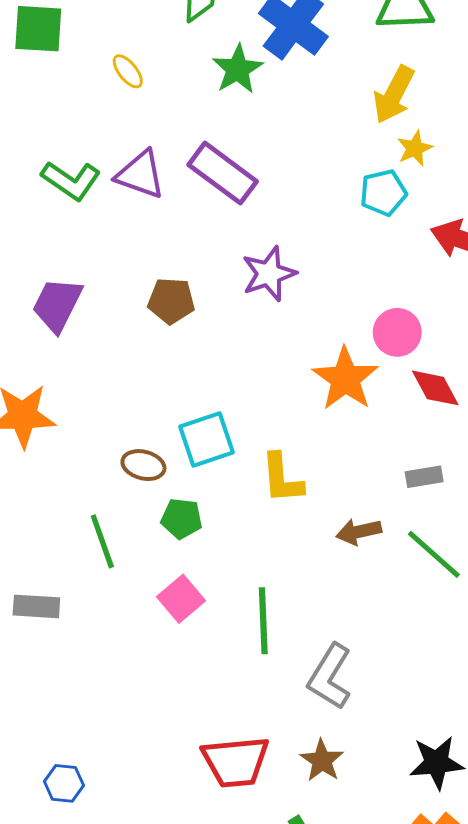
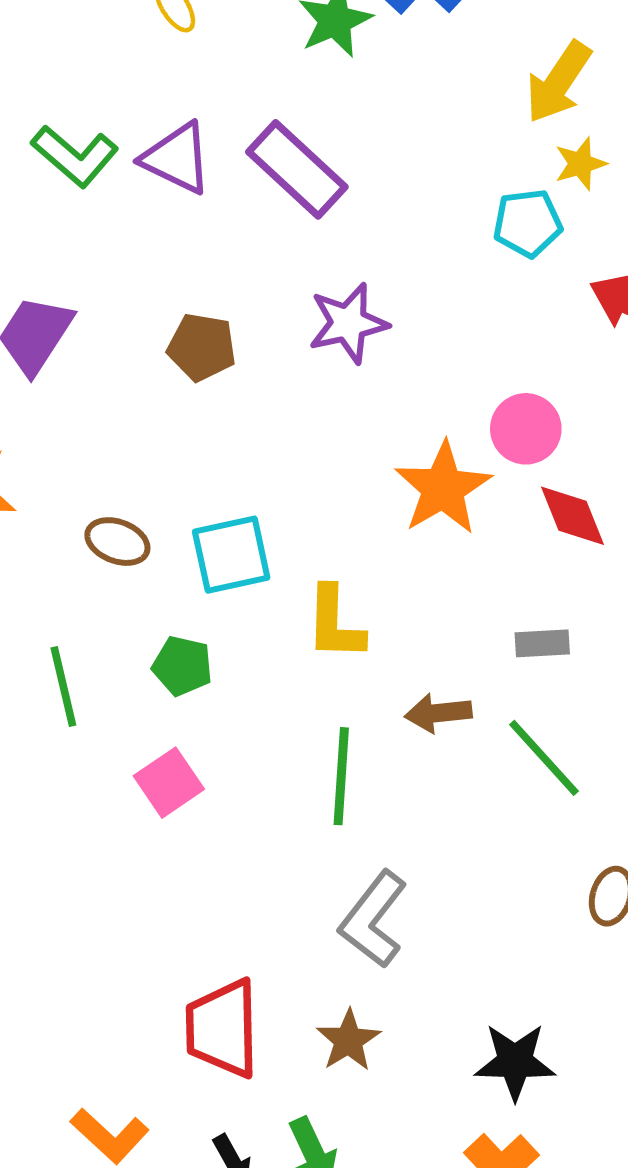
brown ellipse: (143, 465) -> (117, 542), moved
green line: (263, 621) -> (341, 776), moved
red trapezoid: (236, 762) -> (223, 1028), turned 88

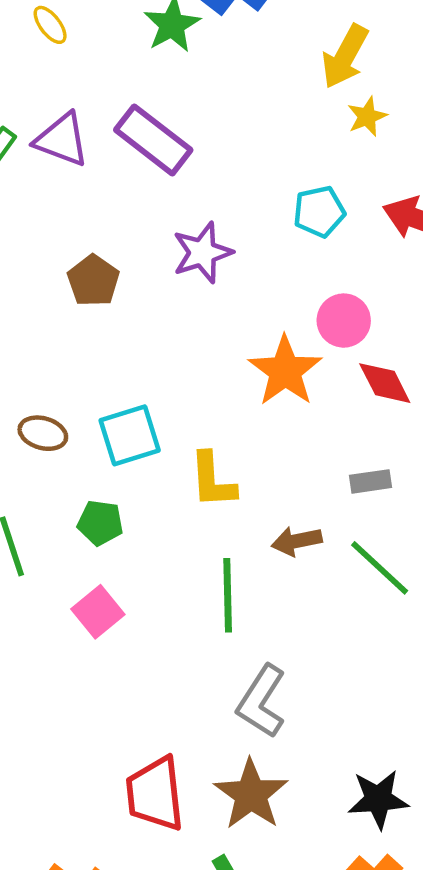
cyan pentagon: (528, 223) -> (319, 212), moved
brown pentagon: (202, 347) -> (93, 281), turned 30
brown star: (348, 1040) -> (251, 794), size x1.5

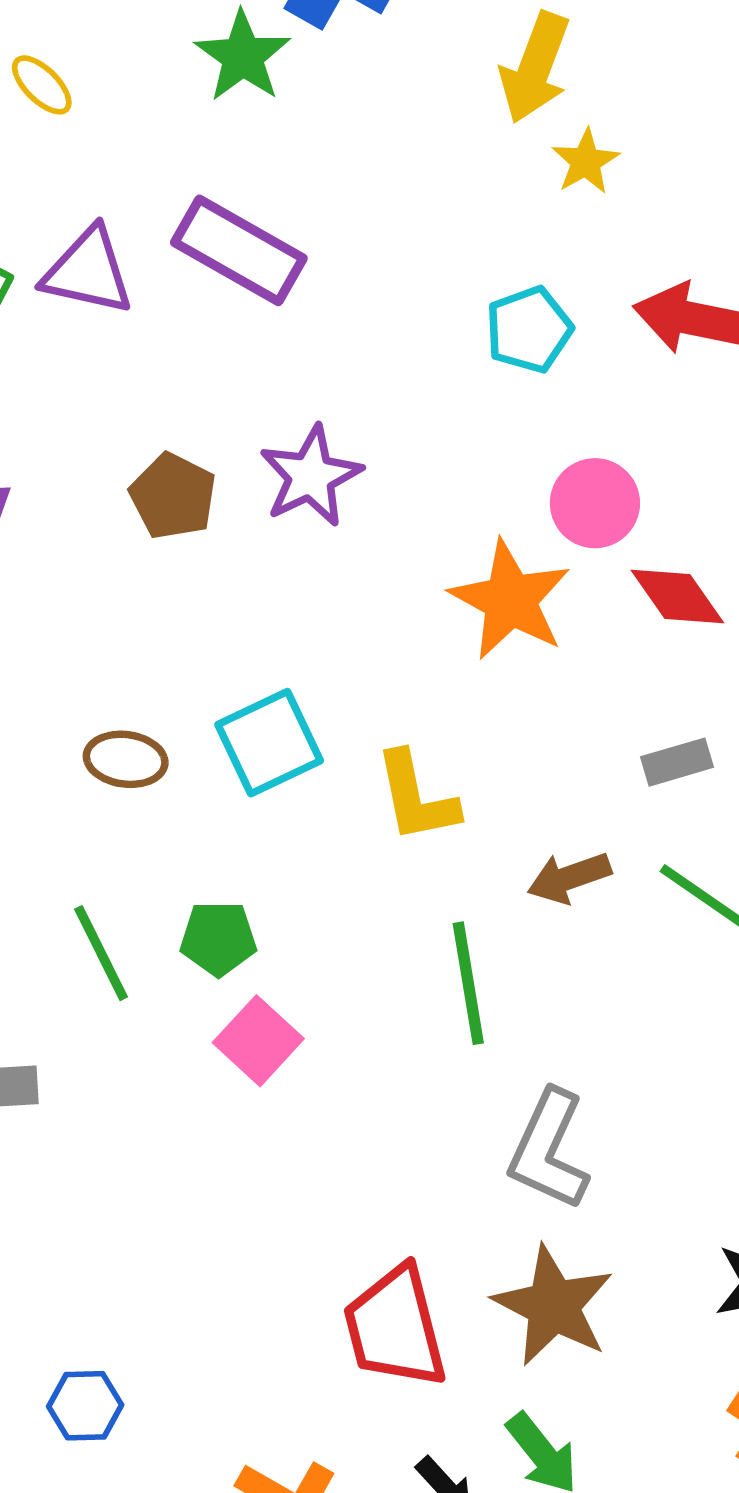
purple star: (202, 253) -> (311, 476), moved
green pentagon: (100, 523) -> (218, 938), moved

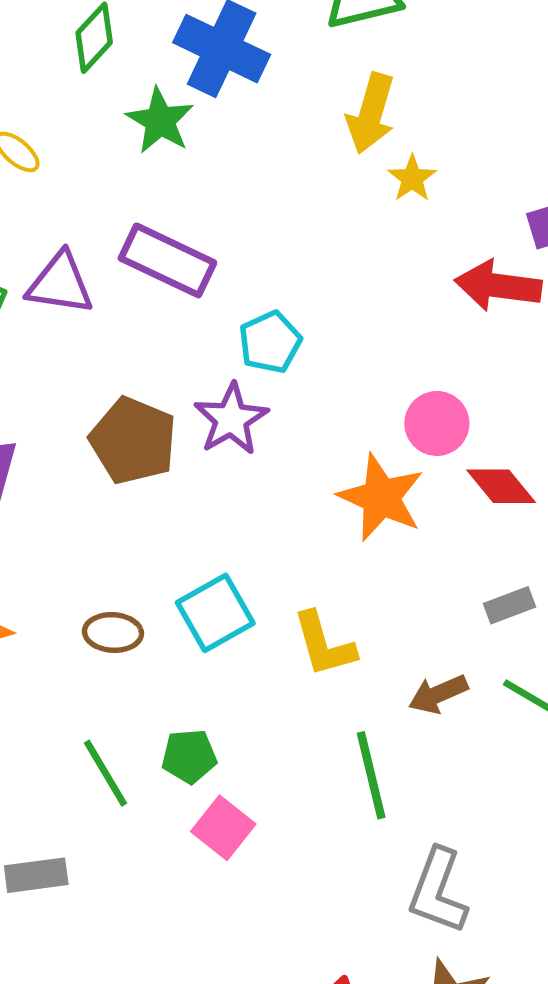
cyan pentagon: (529, 330) -> (270, 342), moved
brown pentagon: (173, 496) -> (133, 441), size x1.4

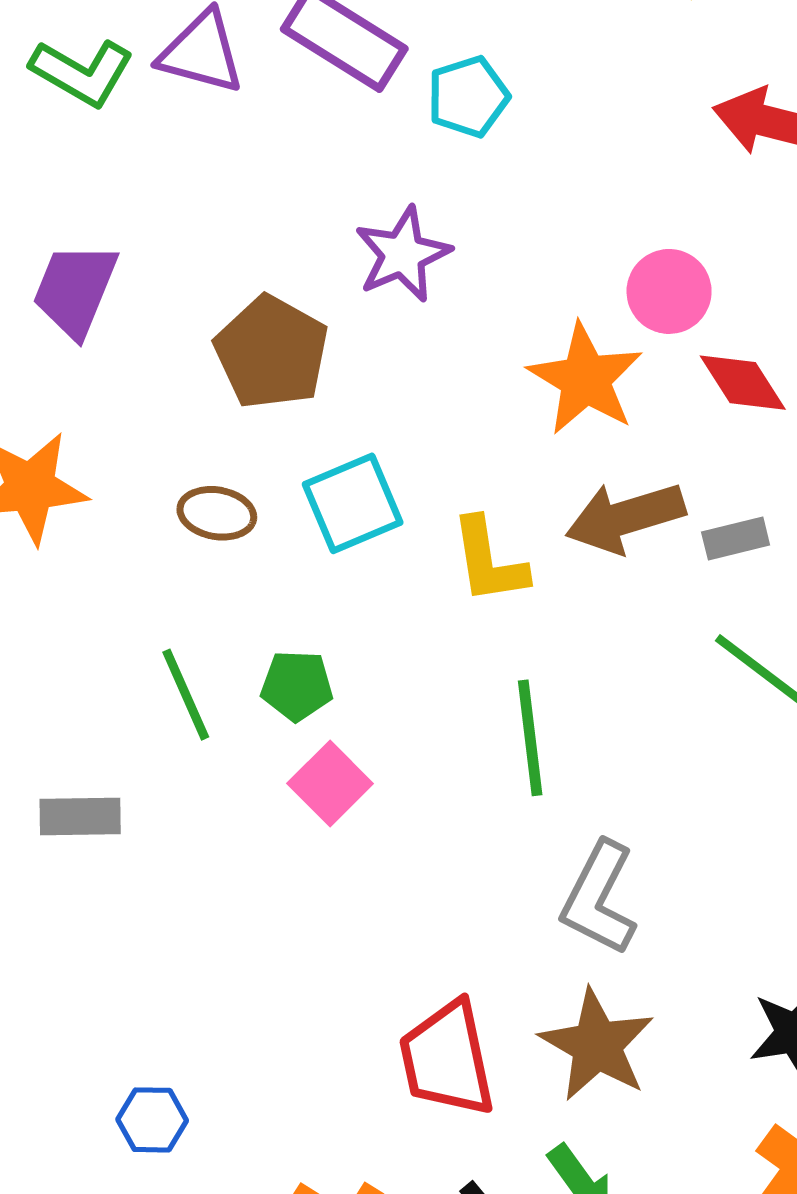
cyan pentagon: (270, 342) -> (468, 97), moved
brown pentagon: (133, 441) -> (272, 352), moved
brown arrow: (438, 694) -> (625, 517), moved, size x1.5

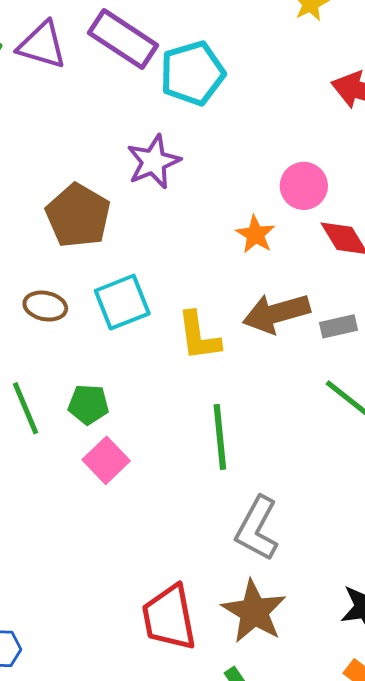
cyan pentagon: (468, 97) -> (192, 73), size x1.4
orange star: (585, 379) -> (255, 234), size x0.6

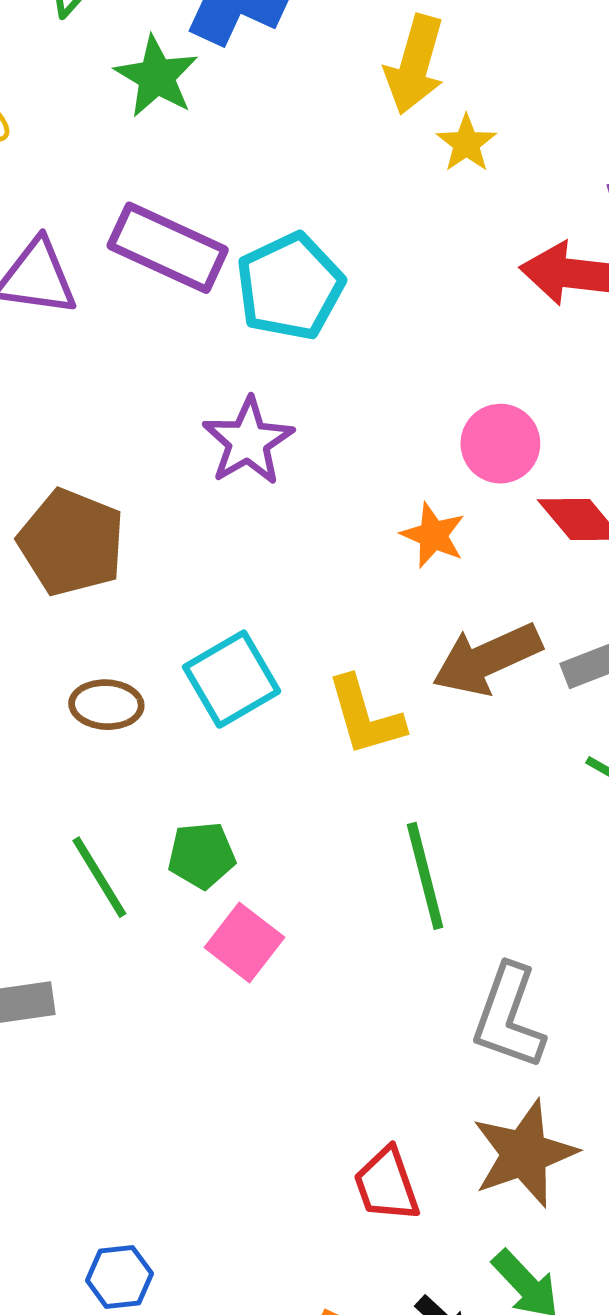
brown pentagon: (78, 216) -> (71, 542), moved
brown star: (254, 611) -> (524, 1154), turned 30
red trapezoid: (169, 618) -> (387, 1185), size x0.7

